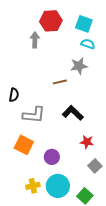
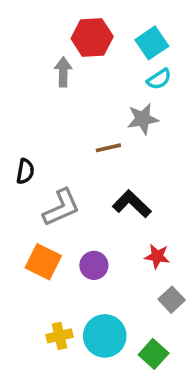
cyan square: (84, 24) -> (152, 43), turned 36
cyan semicircle: (88, 44) -> (159, 79), turned 128
gray L-shape: (34, 115) -> (61, 208), turned -30
purple circle: (52, 157) -> (94, 265), moved

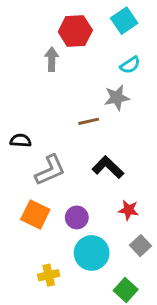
cyan square: (152, 43) -> (124, 21), moved
black semicircle: (25, 171) -> (21, 141), turned -96
cyan circle: (105, 336) -> (92, 253), moved

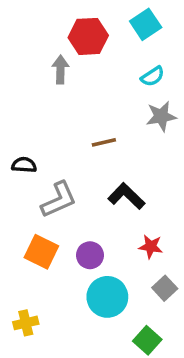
gray star: (117, 98) -> (161, 116), moved
yellow cross: (49, 275) -> (26, 323), moved

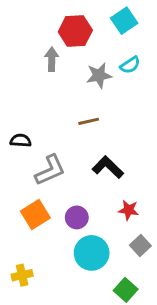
gray star: (161, 116) -> (99, 75), moved
orange square: (41, 252) -> (35, 214), turned 32

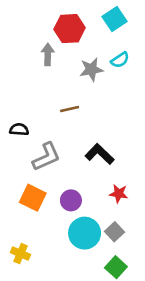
brown line: (89, 121) -> (70, 109), moved
orange square: (35, 214) -> (33, 198), turned -32
gray square: (140, 246) -> (115, 232), moved
yellow cross: (22, 275) -> (20, 254), turned 36

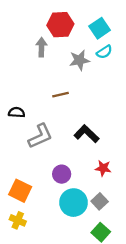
cyan square: (115, 19) -> (100, 28), moved
orange square: (33, 198) -> (20, 191), moved

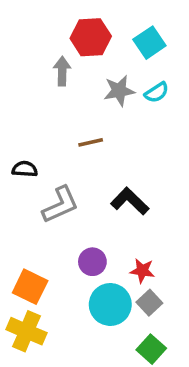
cyan semicircle: (104, 52) -> (157, 92), moved
red star: (103, 168) -> (142, 271), moved
yellow cross: (18, 220) -> (26, 331), size x1.5

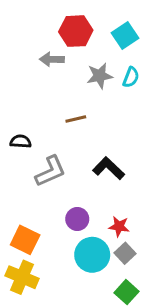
gray arrow: (62, 71) -> (52, 59), turned -90
cyan semicircle: (157, 92) -> (131, 77), turned -36

